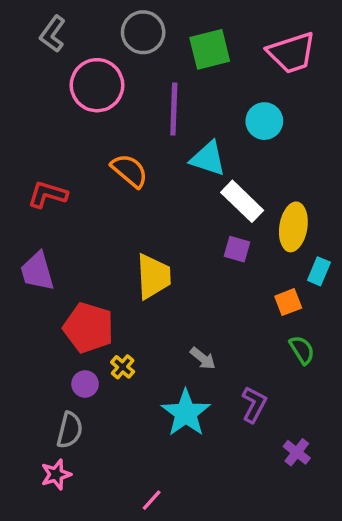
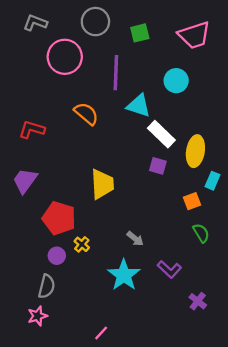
gray L-shape: (53, 34) -> (35, 23), turned 75
green square: (210, 49) -> (140, 33), size x0.7
purple trapezoid: (37, 271) -> (25, 181), turned 52
purple L-shape: (254, 404) -> (169, 269), turned 105

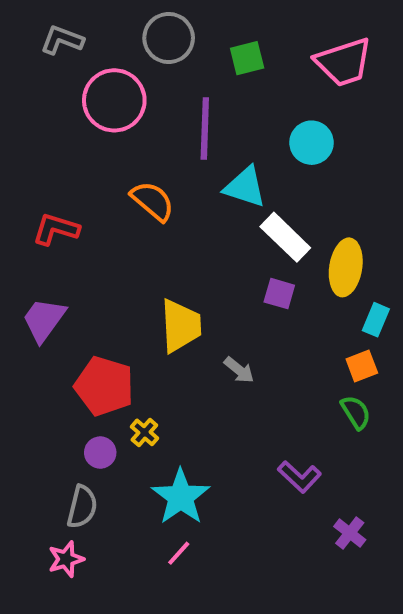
orange square: (192, 201) -> (362, 366), moved
gray arrow: (135, 239) -> (239, 370), moved
cyan star: (124, 275) -> (181, 497), moved
pink line: (101, 333) -> (179, 553), moved

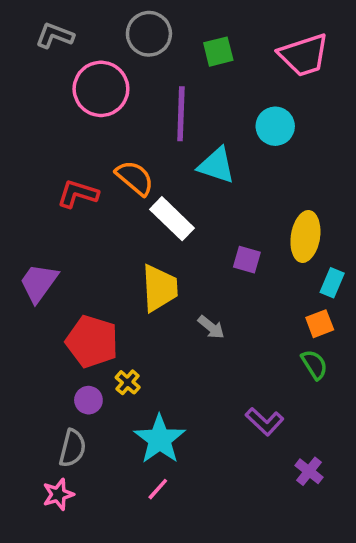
red L-shape: (56, 229) -> (78, 194), moved
white rectangle: (285, 237) -> (172, 219), moved

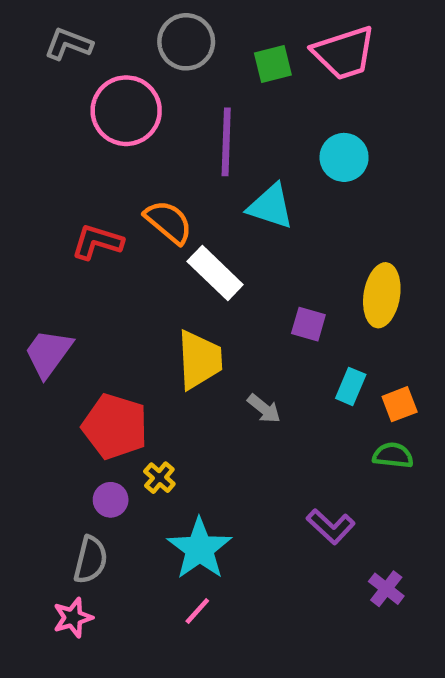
pink trapezoid: (304, 55) -> (344, 53), moved
cyan rectangle: (332, 283) -> (351, 386), moved
green semicircle: (314, 365) -> (393, 455), turned -52

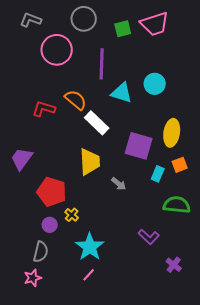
cyan circle: (344, 157) -> (155, 84), moved
purple square: (308, 324) -> (139, 146), size x1.8
orange square: (400, 404) -> (180, 165), moved
green semicircle: (393, 455) -> (177, 205), size x1.5

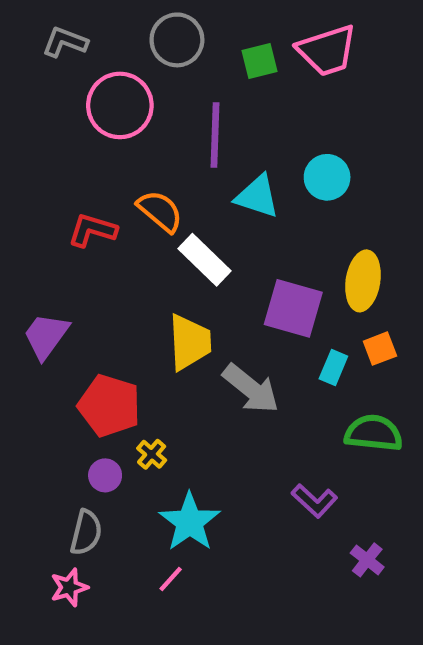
gray arrow: (119, 184) -> (251, 389), size x1.8
pink line: (89, 275) -> (171, 579), moved

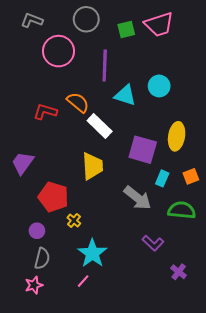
orange square: (380, 349) -> (191, 176), moved
gray arrow: (251, 389) -> (138, 198), moved
purple circle: (105, 475) -> (37, 231), moved

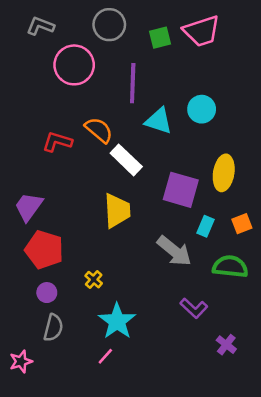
red pentagon: (53, 197) -> (44, 250), moved
pink star: (34, 285) -> (21, 361), moved

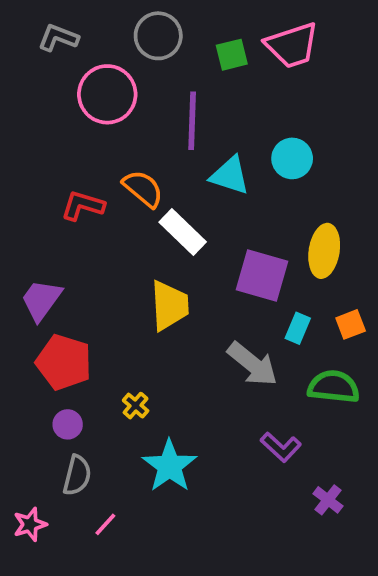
pink line: (105, 356) -> (105, 524), moved

